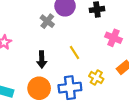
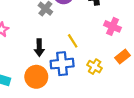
blue cross: (70, 88) -> (62, 64), moved

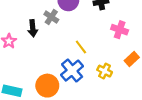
black arrow: (39, 48) -> (33, 28), moved
blue cross: (62, 64) -> (72, 71), turned -30

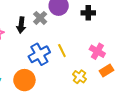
pink cross: (120, 30) -> (97, 51), moved
blue cross: (72, 71) -> (39, 54), moved

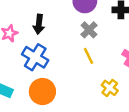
gray cross: (40, 18) -> (89, 30), moved
blue cross: (39, 54) -> (35, 57), moved, turned -30

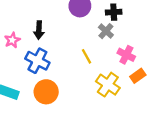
gray cross: (89, 30) -> (106, 31), moved
yellow cross: (110, 88) -> (108, 85), size x1.5

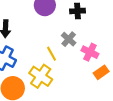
gray cross: (106, 31) -> (69, 39), moved
yellow cross: (108, 85) -> (41, 76), moved

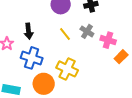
yellow line: (52, 54) -> (65, 34), moved

